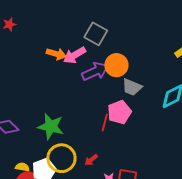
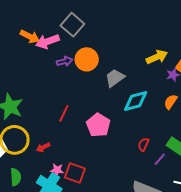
purple arrow: (95, 71) -> (65, 61), size x0.6
gray trapezoid: (132, 87) -> (115, 78), moved, turned 110
pink pentagon: (119, 112) -> (98, 125), moved, turned -30

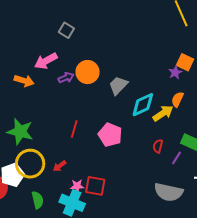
gray square: (72, 25) -> (66, 30), moved, size x0.7
orange arrow: (30, 37) -> (24, 81), moved
yellow arrow: (157, 57) -> (163, 113), moved

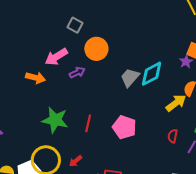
orange circle: (88, 72) -> (96, 49), moved
cyan diamond: (143, 105) -> (152, 74), moved
green star: (20, 132) -> (55, 120), moved

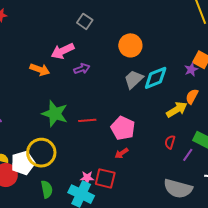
orange circle: (96, 49) -> (130, 45), moved
red line: (88, 123) -> (87, 120), turned 66
red arrow: (75, 161) -> (122, 153), moved

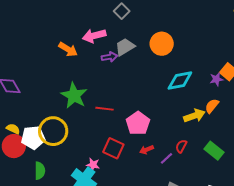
gray trapezoid: (134, 79) -> (125, 47), moved
red arrow: (122, 153) -> (146, 150), moved
purple line: (188, 155) -> (167, 158), moved
red square: (105, 178) -> (113, 148), moved
green semicircle: (47, 189) -> (40, 171), moved

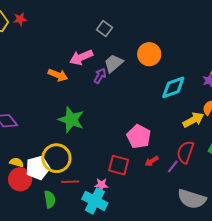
purple arrow: (109, 57) -> (100, 76), turned -42
red line: (105, 109) -> (70, 182), moved
red semicircle: (181, 146) -> (185, 152), size x1.6

